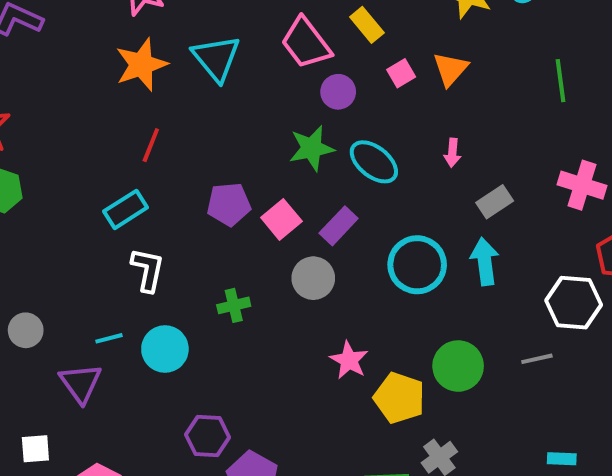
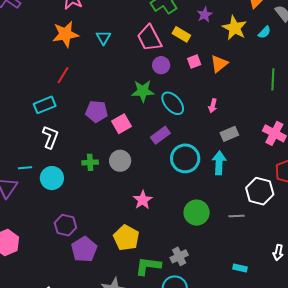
yellow rectangle: (367, 25) -> (181, 34), turned -30
cyan triangle: (216, 58) -> (103, 38), size x0.6
purple rectangle: (339, 226) -> (160, 135), moved
gray circle: (313, 278) -> (120, 161), moved
yellow pentagon: (399, 398) -> (126, 238), moved

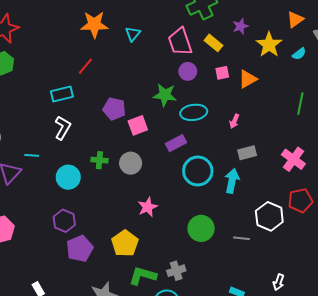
cyan ellipse: (173, 103) -> (194, 112), turned -65
cyan circle: (52, 178) -> (68, 177), moved

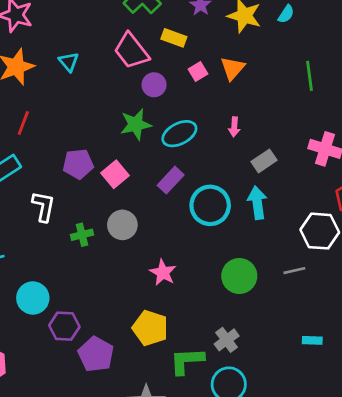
white L-shape: (63, 128) -> (43, 206), moved
cyan circle: (68, 177) -> (33, 298), moved

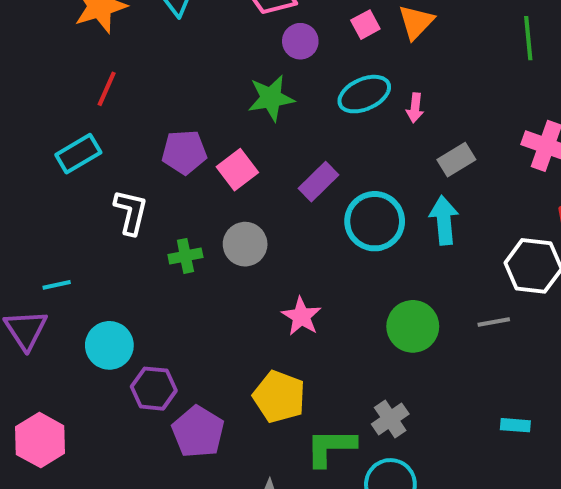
cyan ellipse: (179, 134) -> (364, 94), moved

